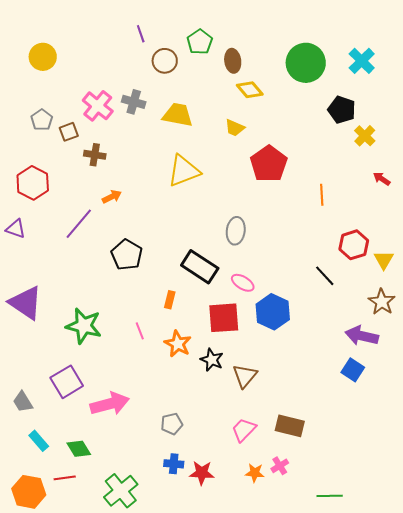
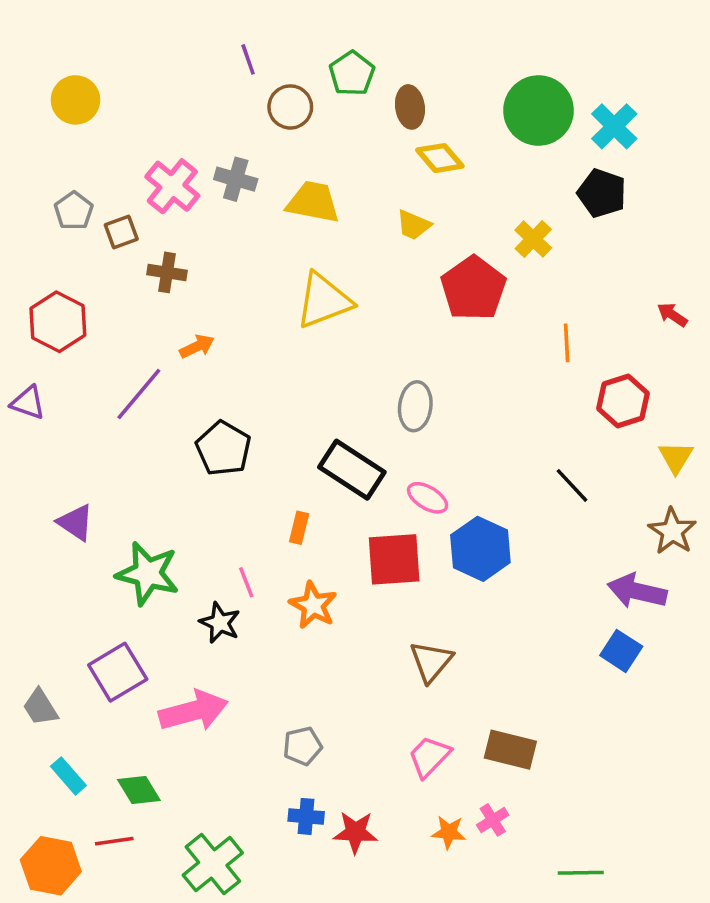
cyan cross: (362, 61) -> (614, 126), moved
yellow cross: (365, 136) -> (533, 239), moved
red hexagon: (354, 245) -> (623, 401), moved
purple triangle: (26, 303) -> (75, 522), moved, size x0.6
black star: (212, 360) -> (220, 623), moved

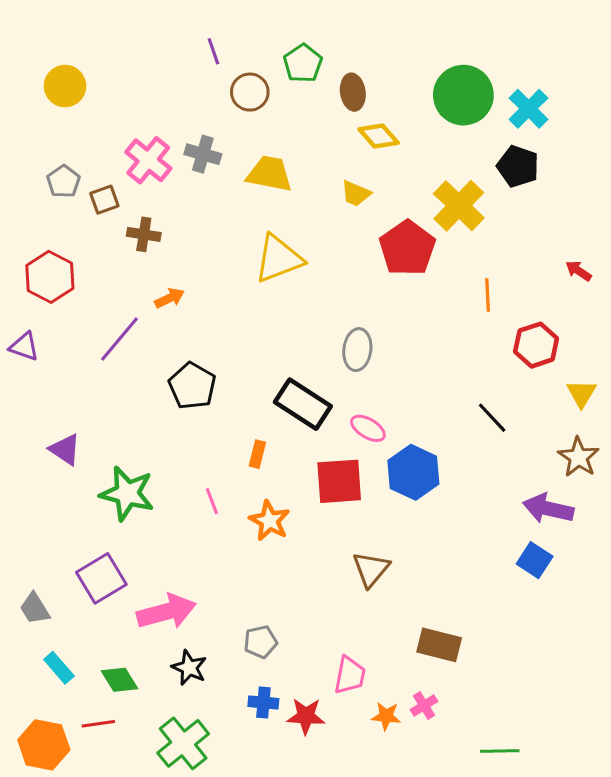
yellow cross: (533, 239) -> (459, 206), size x1.6
black star: (220, 623) -> (189, 668), moved
pink trapezoid: (429, 757) -> (350, 675), moved, turned 147

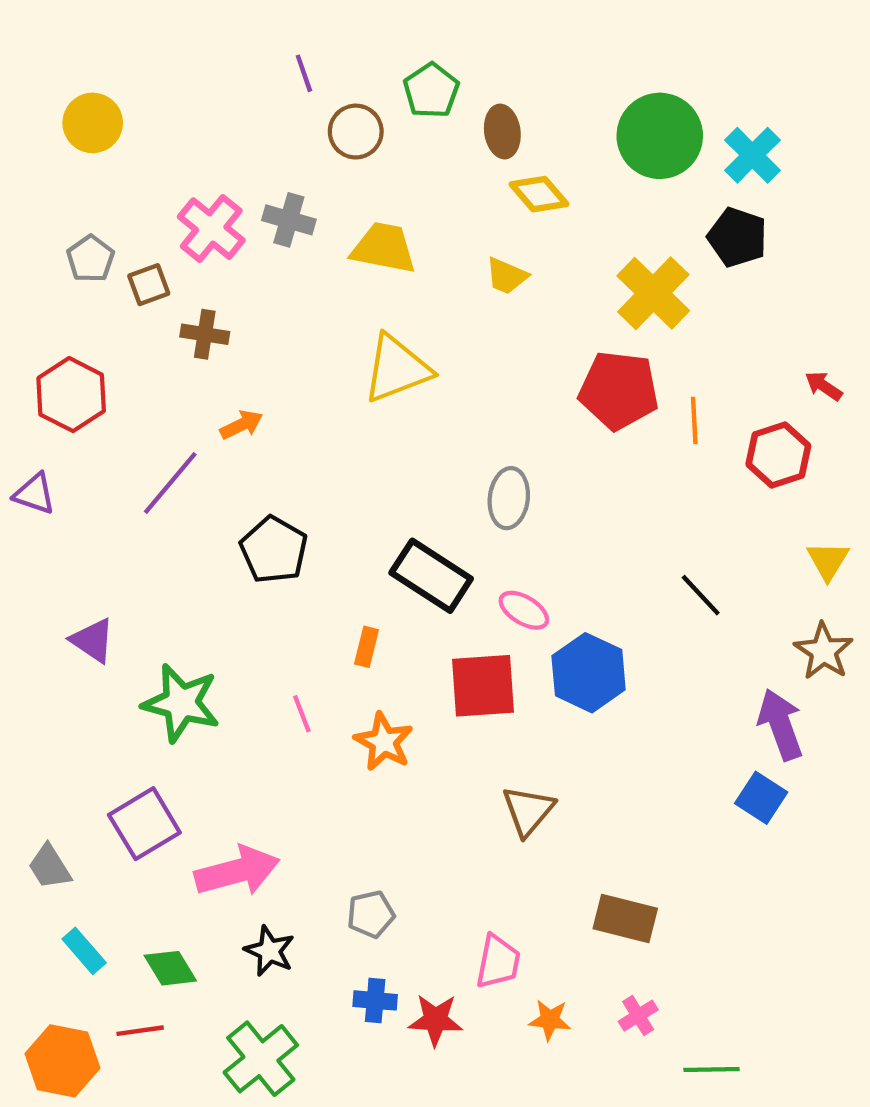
red pentagon: (407, 248) -> (619, 390), moved, turned -30
red hexagon: (536, 345) -> (778, 455), moved
purple arrow: (548, 509) -> (780, 724), turned 57
pink cross: (424, 706) -> (638, 1016), moved

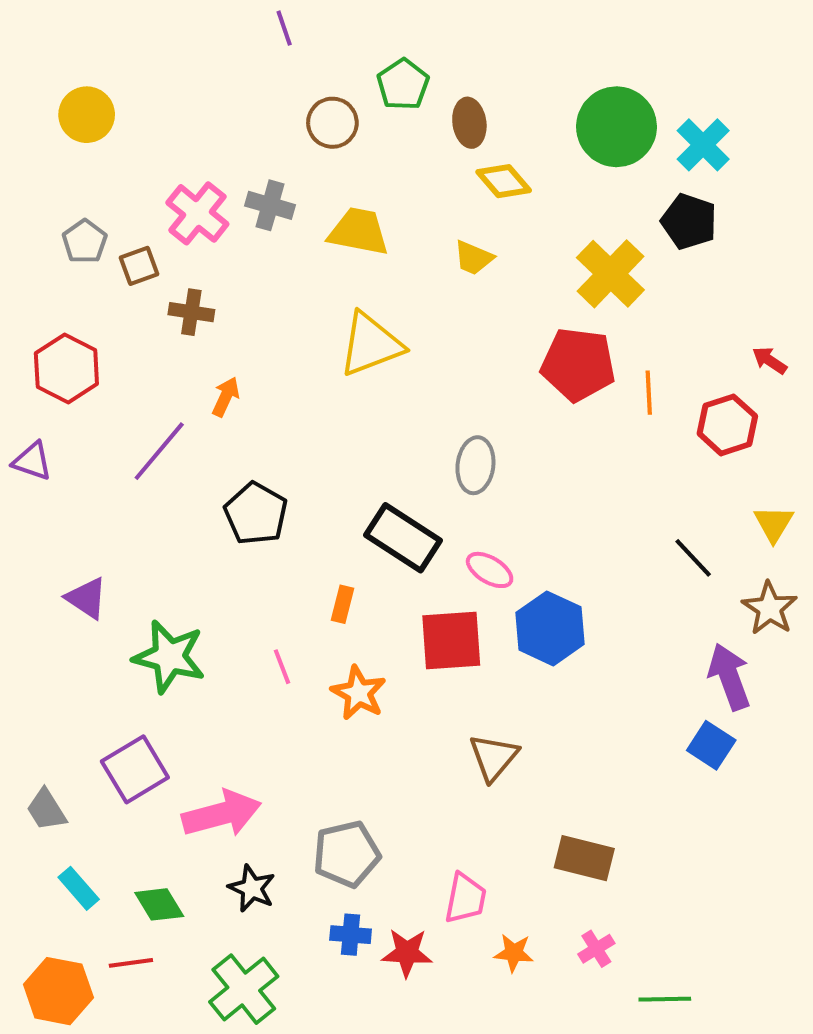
purple line: (304, 73) -> (284, 28), moved
orange arrow: (241, 425) -> (226, 397), turned -39
black line: (701, 595) -> (693, 558), moved
gray pentagon: (371, 914) -> (347, 854), size x1.5

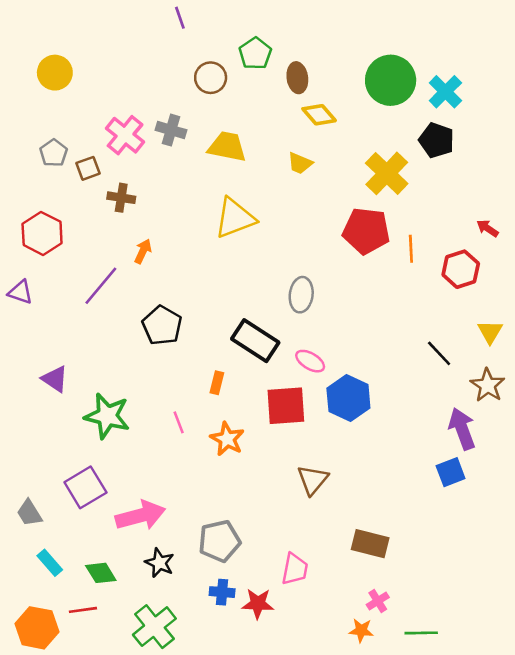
blue square: (711, 745) -> (451, 472), turned 36
orange star: (514, 953) -> (361, 630), moved

